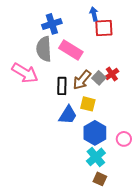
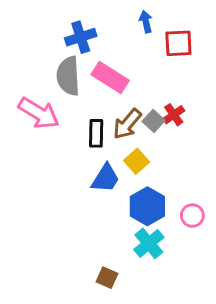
red square: (104, 28) -> (178, 43), moved
yellow square: (88, 104) -> (137, 161), turned 35
brown square: (100, 179) -> (107, 278), moved

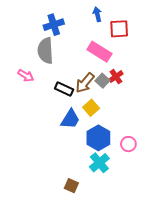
pink rectangle: (110, 77) -> (99, 52), moved
pink arrow: (39, 113) -> (26, 76), size x0.6
black rectangle: (96, 133) -> (64, 89), turned -66

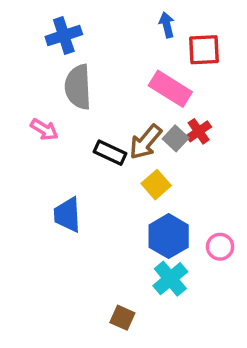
blue cross: (54, 25) -> (64, 35), moved
blue trapezoid: (70, 119) -> (67, 215), moved, turned 145

